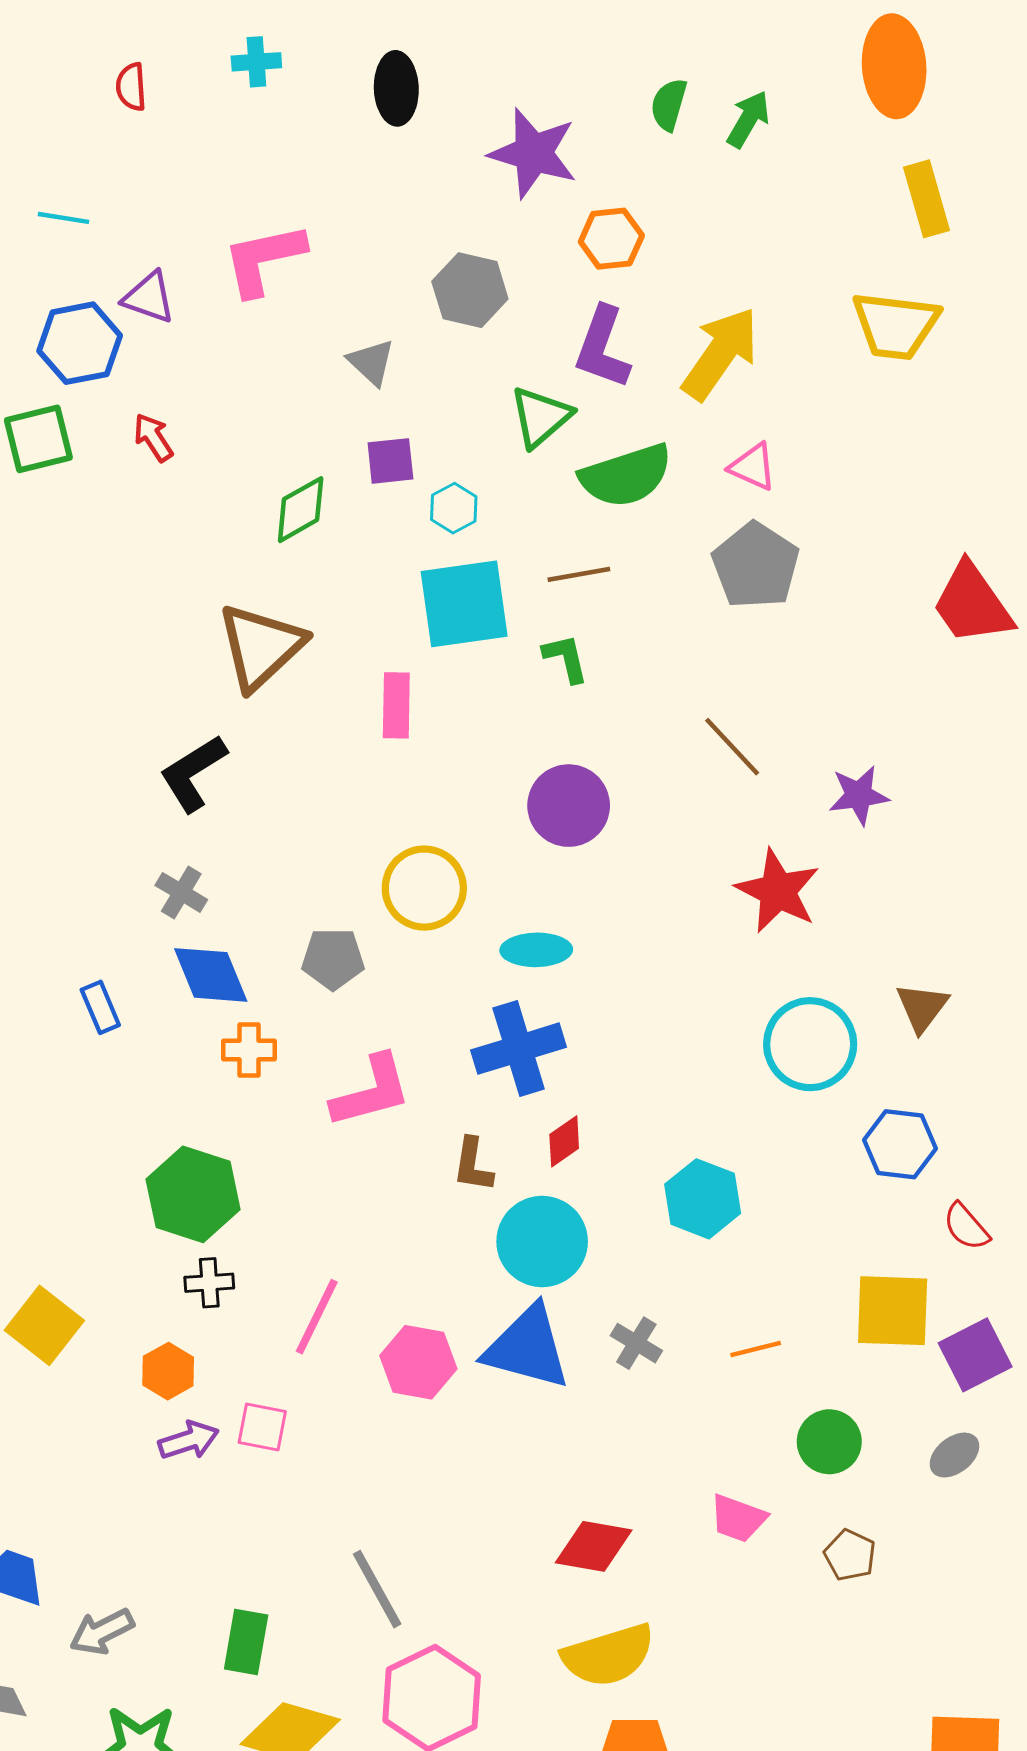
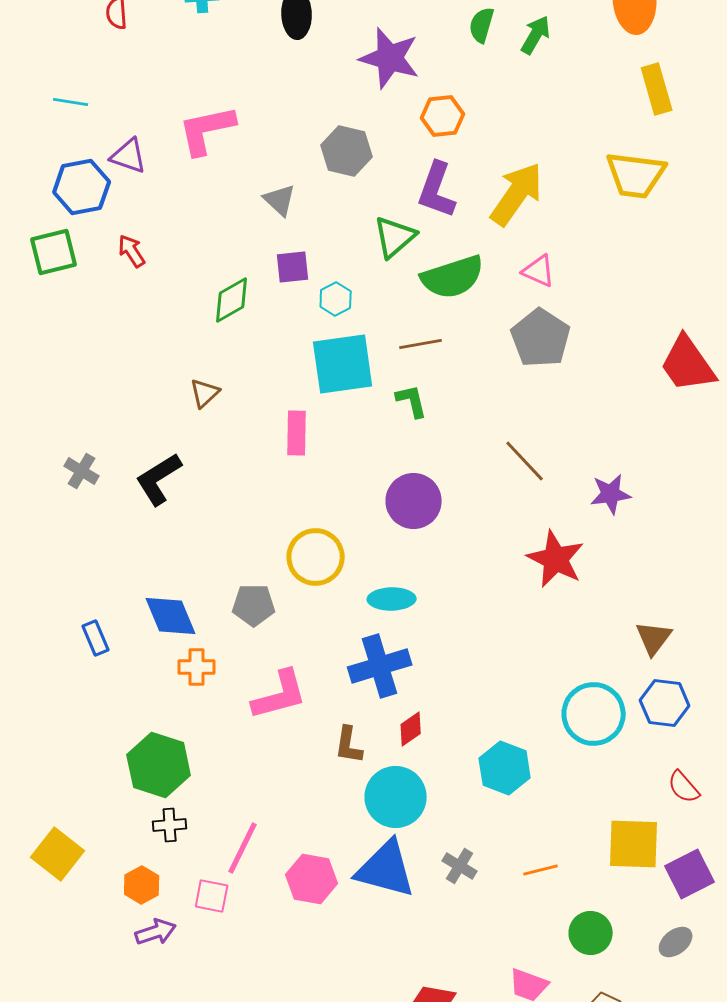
brown triangle: (261, 647) -> (205, 393), size x0.5
gray cross: (181, 892) -> (82, 471), moved
cyan circle: (810, 1044) -> (594, 714), moved
blue hexagon: (900, 1144) -> (665, 703), moved
pink square: (262, 1427) -> (212, 896), moved

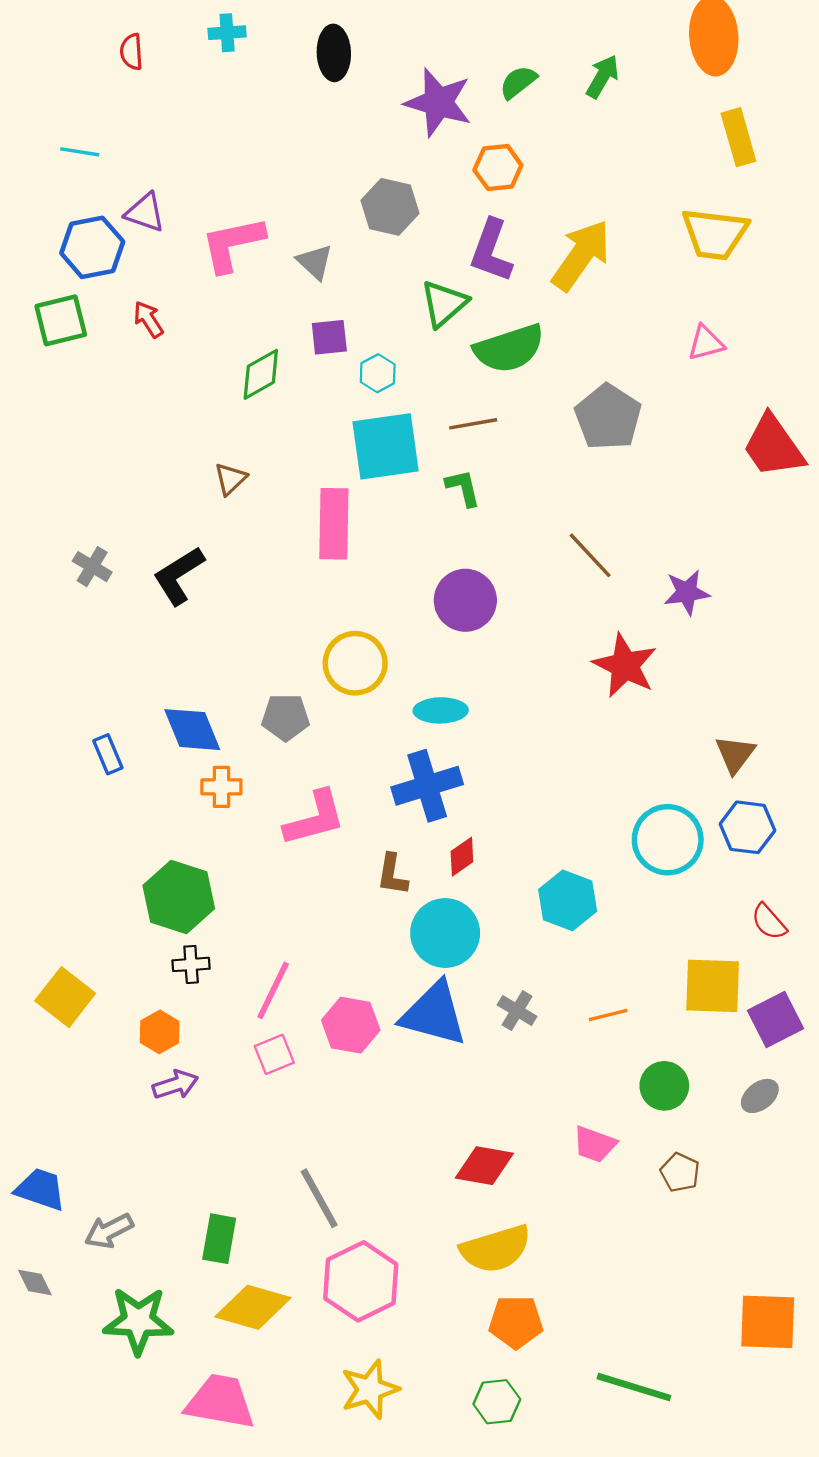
green semicircle: (482, 25) -> (518, 82), moved, turned 36
pink L-shape: (207, 130) -> (233, 244), moved
pink triangle: (539, 271) -> (706, 343), moved, turned -39
pink rectangle: (297, 433) -> (334, 524), size x1.4
pink square: (212, 896) -> (274, 1054), moved, turned -33

